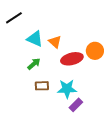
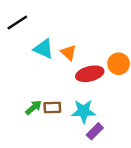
green arrow: (34, 64) -> (34, 108), moved

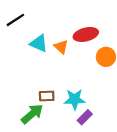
red ellipse: (90, 74) -> (86, 34), moved
green arrow: (34, 108) -> (32, 114), moved, size x1.5

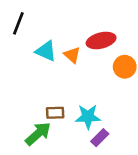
black line: (15, 20) -> (18, 23), turned -36

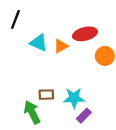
orange triangle: (72, 55) -> (61, 46), turned 48
green arrow: (38, 134) -> (32, 112), turned -75

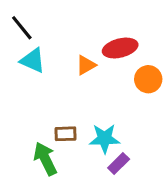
black line: (15, 20) -> (22, 28), turned -60
cyan triangle: (39, 43) -> (33, 60), moved

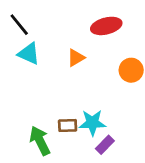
red ellipse: (120, 48) -> (106, 26), moved
brown rectangle: (66, 134) -> (68, 125), moved

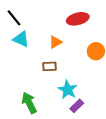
cyan star: (92, 123) -> (68, 90), turned 30
brown rectangle: (68, 125) -> (49, 66), moved

